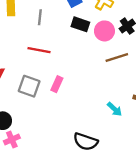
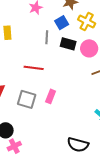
gray line: (40, 17) -> (47, 37), moved

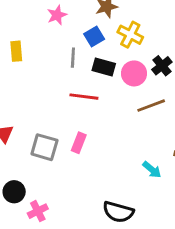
red line: (34, 68) -> (84, 97), moved
pink cross: (14, 146) -> (38, 211), moved

